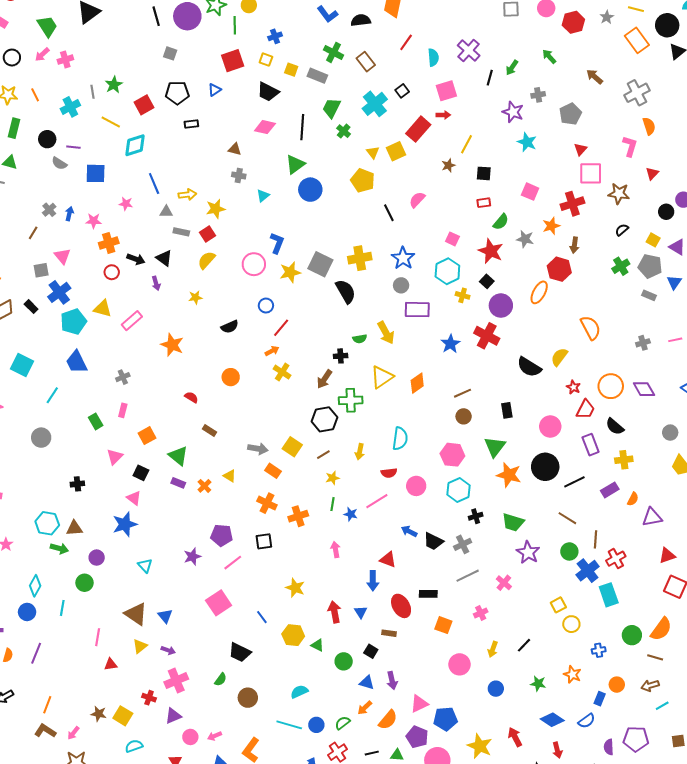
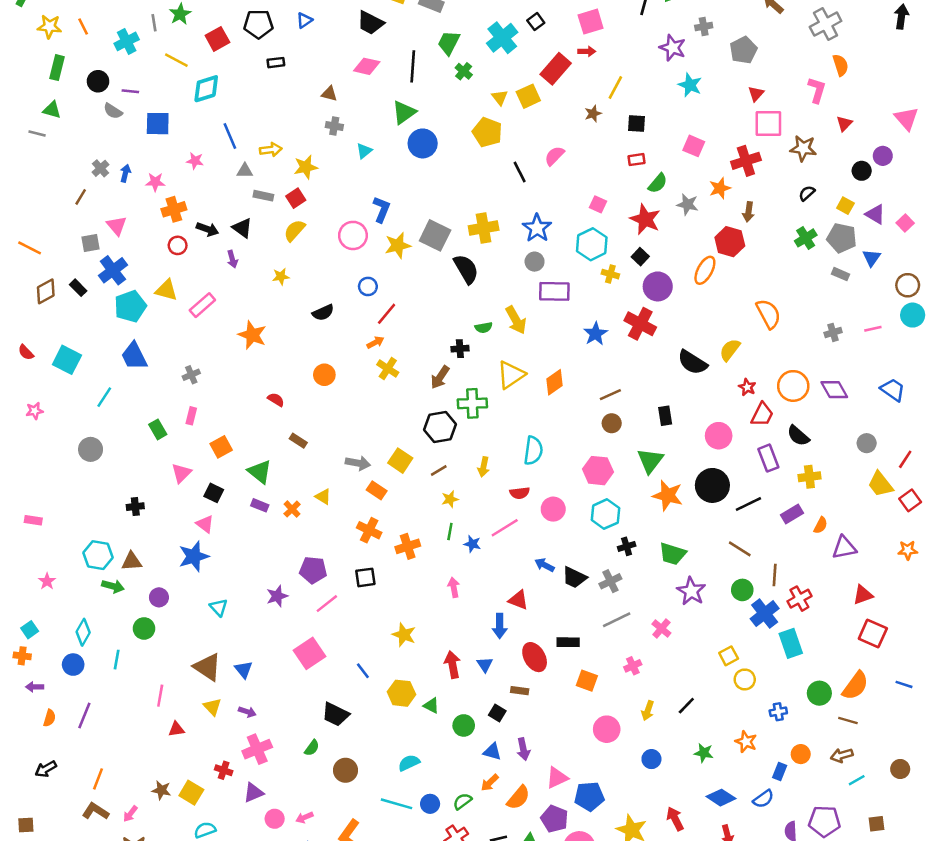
yellow triangle: (140, 646) -> (212, 707), turned -35

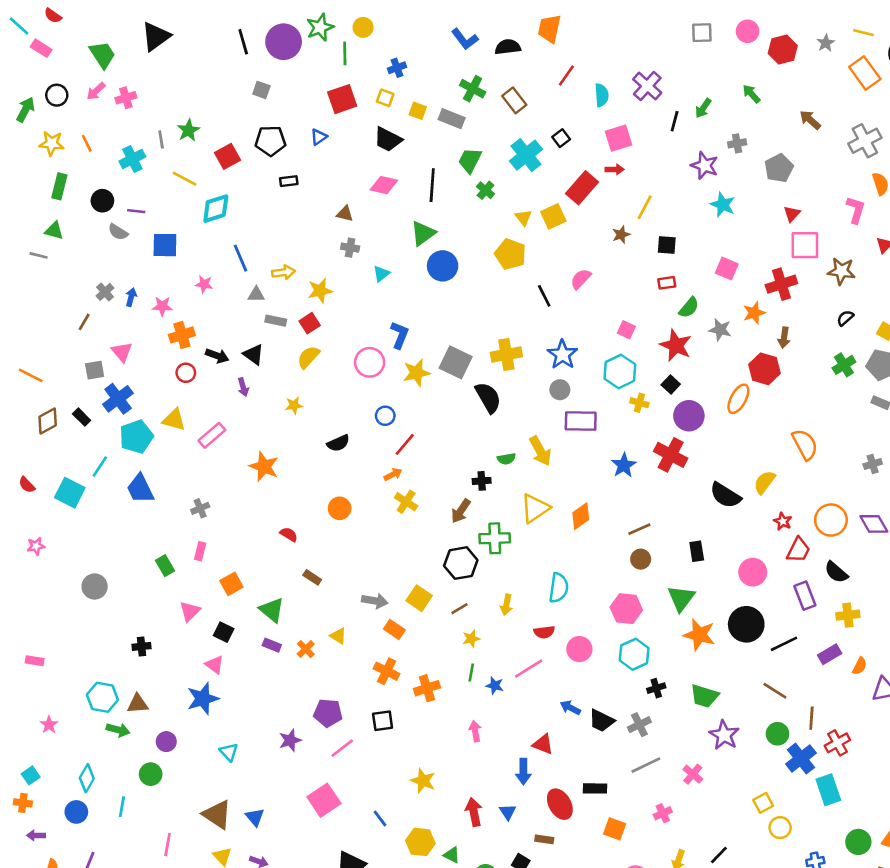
cyan line: (104, 397) -> (100, 467), moved

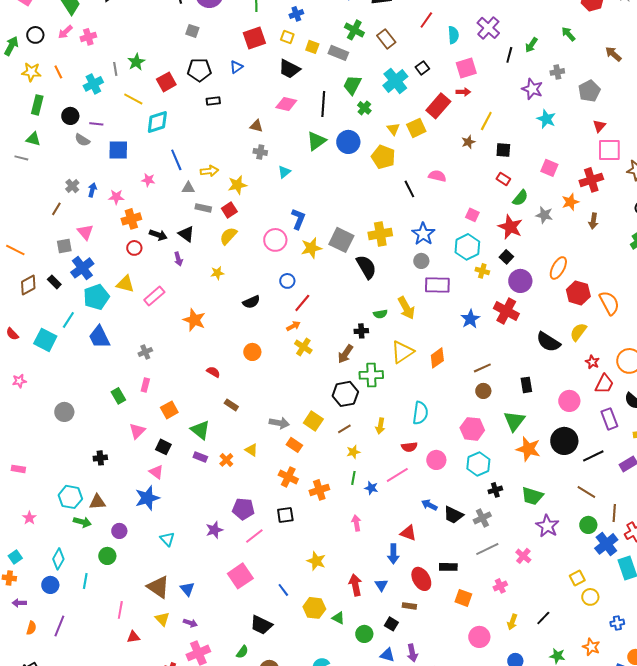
blue circle: (443, 266) -> (348, 142), moved
pink semicircle: (581, 279) -> (437, 176), turned 60
red rectangle: (667, 283) -> (503, 179), turned 40
red hexagon: (764, 369) -> (578, 293), moved

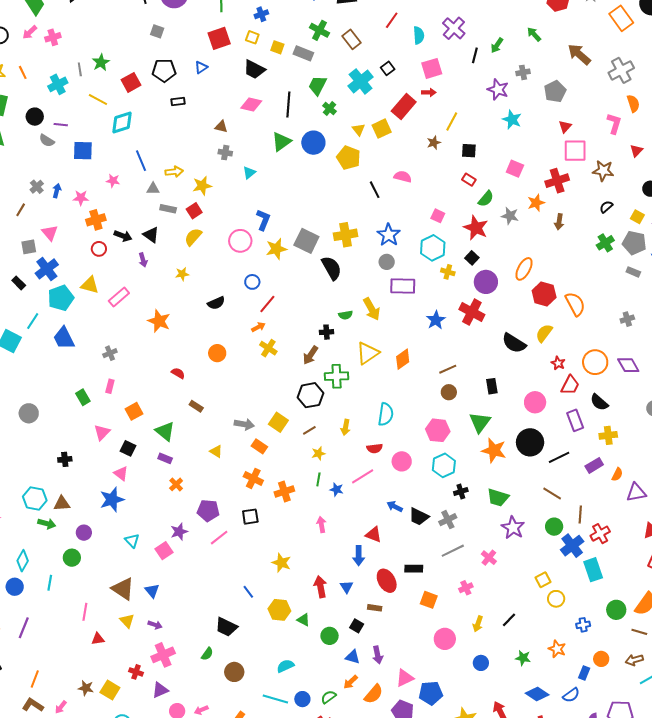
brown arrow: (613, 54) -> (579, 54), size x1.4
orange cross: (226, 460) -> (176, 484), moved
pink square: (240, 576) -> (164, 551), moved, size x0.7

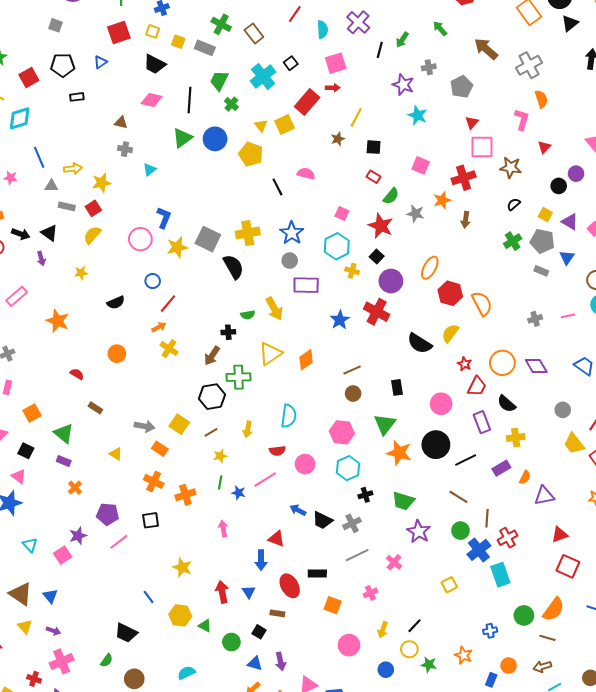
yellow circle: (556, 599) -> (409, 649), moved

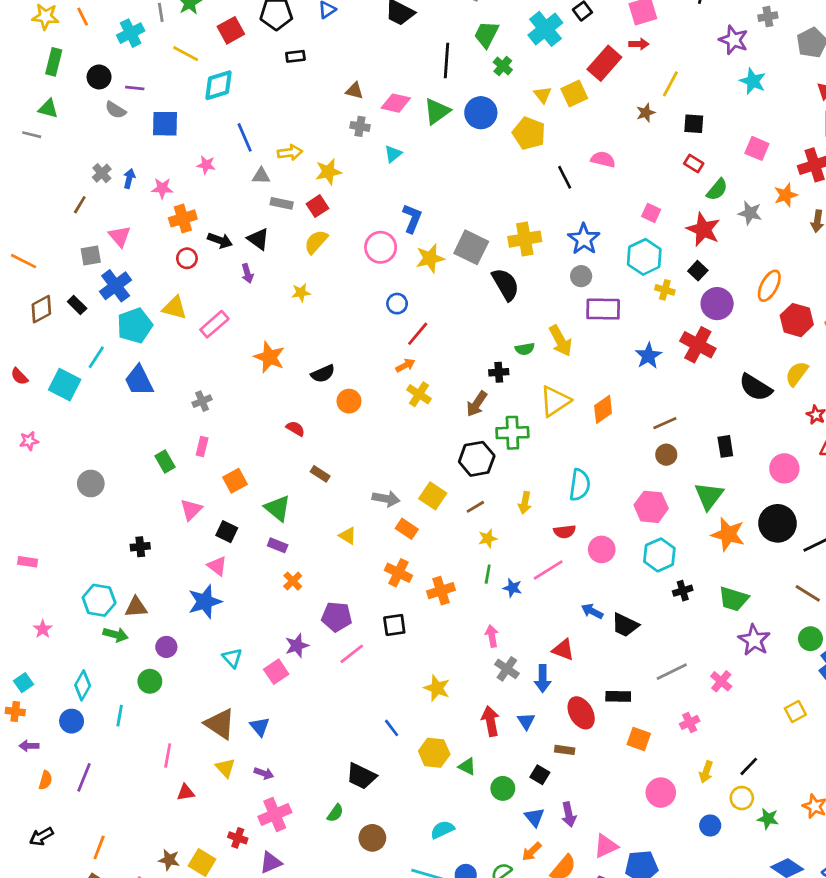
pink diamond: (152, 100) -> (396, 103), moved
black semicircle: (116, 302) -> (323, 374), moved
gray cross: (352, 523) -> (507, 669), moved, turned -30
blue triangle: (255, 664) -> (534, 817), turned 35

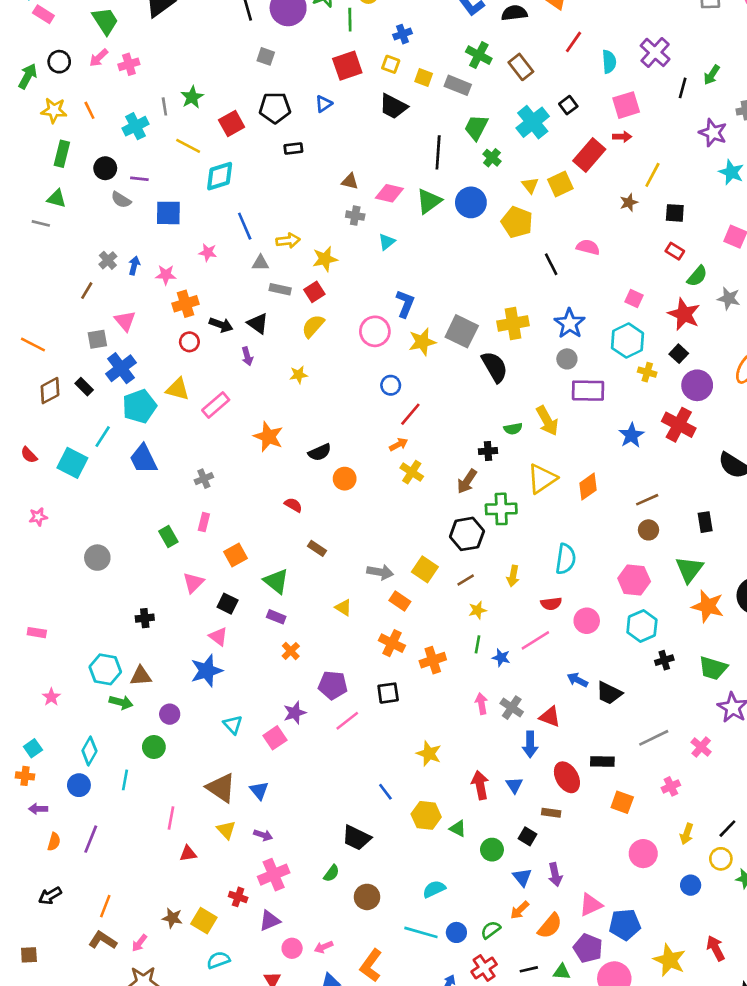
gray cross: (507, 669) -> (512, 708), moved

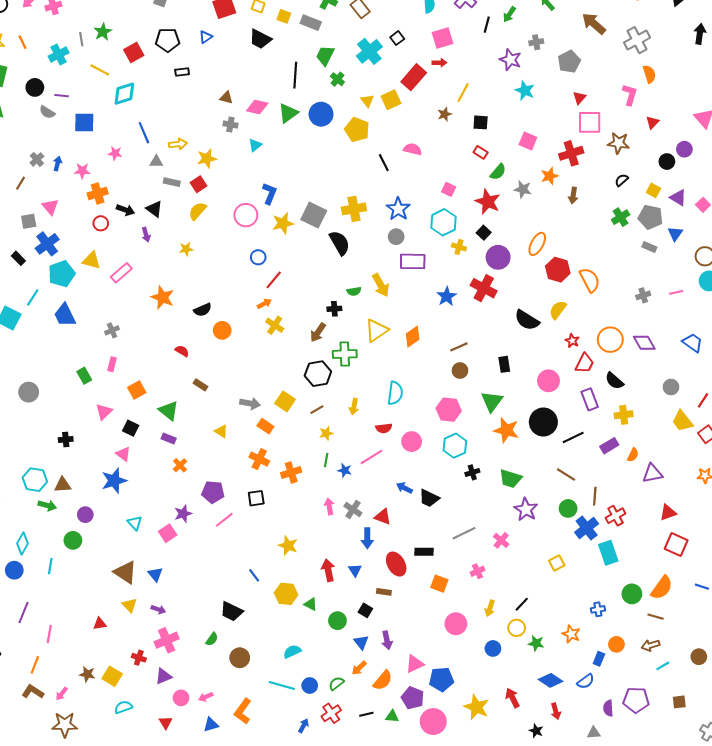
pink line: (171, 818) -> (49, 634), moved

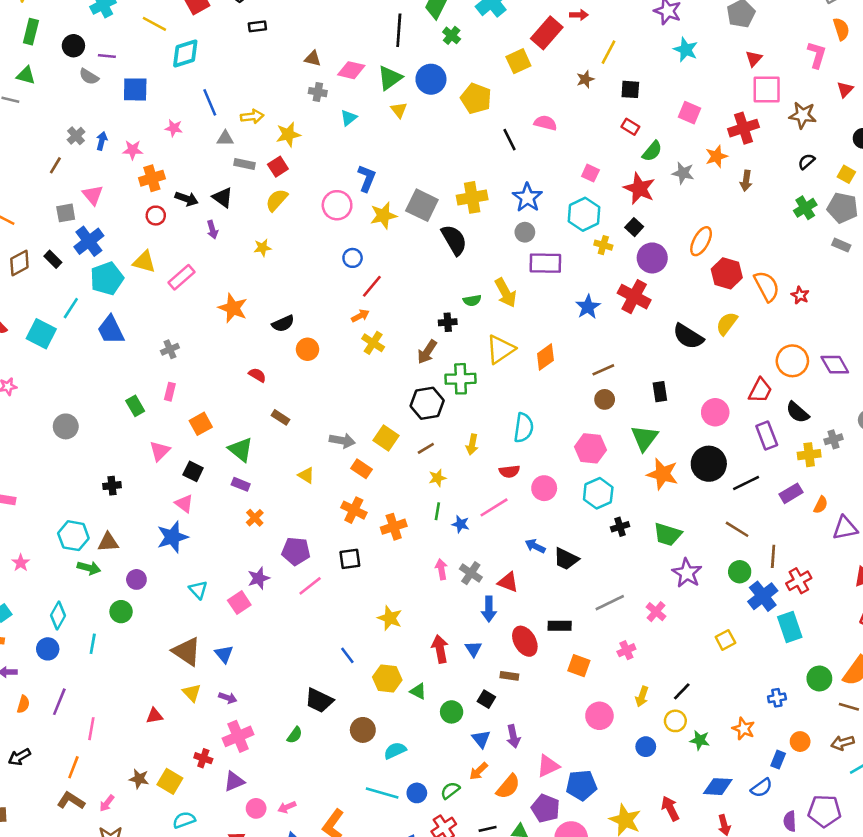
yellow triangle: (367, 101) -> (399, 110), moved
gray cross: (643, 295) -> (834, 439), moved
red star: (572, 341) -> (800, 295), moved
brown circle: (240, 658) -> (363, 730), moved
blue diamond: (551, 680) -> (718, 787), turned -30

